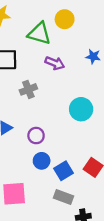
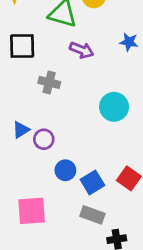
gray cross: (28, 89) -> (49, 82), turned 35
purple circle: (36, 136) -> (44, 139), moved

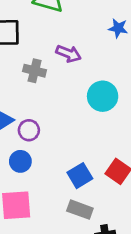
purple arrow: (82, 50) -> (69, 54), moved
blue circle: (65, 170) -> (20, 161), moved

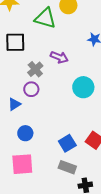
gray cross: (35, 71) -> (35, 69), turned 35
purple circle: (29, 130) -> (31, 89), moved

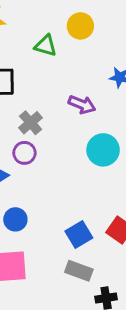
green triangle: (45, 18) -> (46, 46), size x0.7
purple arrow: (59, 57) -> (82, 105), moved

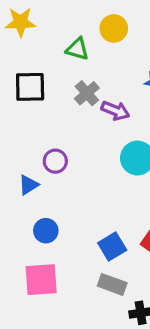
gray cross: (31, 123) -> (87, 93), moved

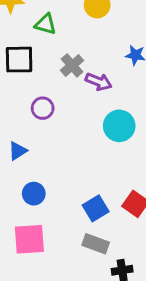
green triangle: (77, 49) -> (46, 24), moved
purple circle: (55, 161) -> (43, 108), moved

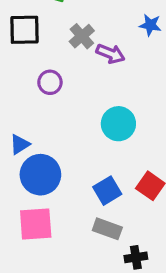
cyan circle: (119, 126) -> (118, 124), moved
blue triangle: (18, 151) -> (20, 144), moved
blue circle: (34, 194) -> (40, 175), size x1.6

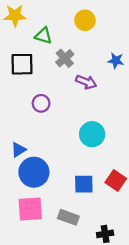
gray cross: (82, 36) -> (65, 58), moved
blue square: (107, 191) -> (84, 184), turned 30
gray rectangle: (107, 229) -> (68, 217), moved

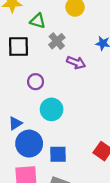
cyan circle: (92, 134) -> (52, 109), moved
blue square: (84, 184) -> (58, 154), moved

